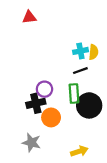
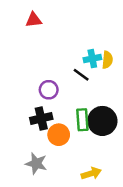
black line: (80, 71) -> (81, 75), moved, turned 56
purple circle: (44, 89) -> (49, 90), moved
green rectangle: (74, 93) -> (82, 120), moved

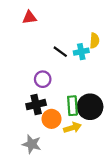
yellow semicircle: (107, 60) -> (94, 41), moved
black line: (81, 75) -> (60, 52), moved
yellow arrow: (91, 173) -> (72, 128), moved

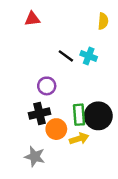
yellow semicircle: (94, 41) -> (103, 21), moved
cyan cross: (81, 52) -> (89, 56), turned 32

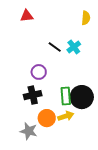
cyan cross: (89, 56) -> (74, 47), turned 32
orange circle: (56, 129) -> (47, 118), moved

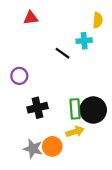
cyan cross: (74, 47) -> (84, 41), moved, turned 32
purple circle: (39, 72) -> (19, 76), moved
orange circle: (47, 118) -> (52, 146), moved

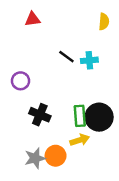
cyan cross: (84, 41) -> (89, 60), moved
black cross: (38, 108) -> (40, 115), turned 36
gray star: (33, 149) -> (35, 158), turned -30

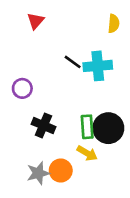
red triangle: (33, 19) -> (36, 21), turned -42
cyan cross: (89, 60) -> (98, 66), size x1.5
yellow arrow: (80, 140) -> (87, 153), turned 48

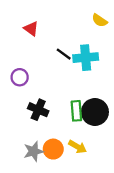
red triangle: (36, 21) -> (31, 29), moved, turned -35
yellow semicircle: (114, 24) -> (100, 20), turned 119
yellow arrow: (87, 153) -> (78, 147), moved

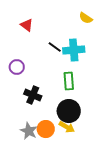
green rectangle: (76, 111) -> (69, 81), moved
black circle: (95, 112) -> (69, 111), moved
gray star: (34, 151) -> (29, 131), turned -30

